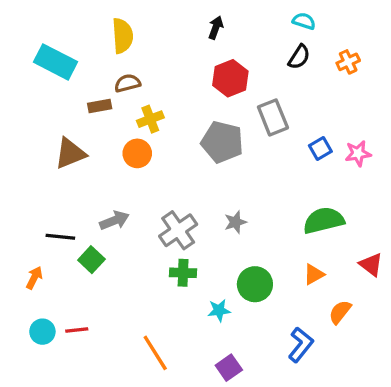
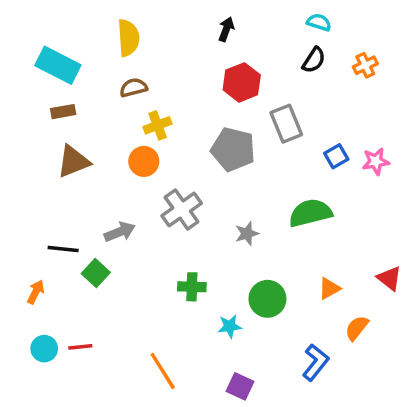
brown rectangle: (100, 106) -> (63, 112), moved
green semicircle: (324, 220) -> (310, 213), moved
gray cross: (178, 230) -> (182, 209), moved
purple square: (229, 368) -> (240, 386), turned -30

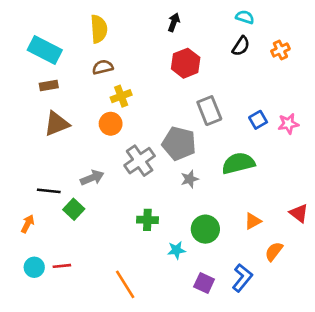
gray rectangle: (286, 124) -> (209, 111), moved
gray pentagon: (233, 149) -> (179, 143), moved
purple square: (240, 386) -> (204, 283), moved

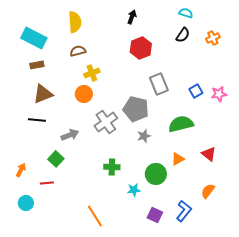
black line: (49, 191) -> (37, 120), moved
red triangle: (299, 213) -> (209, 154), moved
orange triangle: (253, 221) -> (178, 159), moved
red line: (62, 266) -> (47, 183), moved

